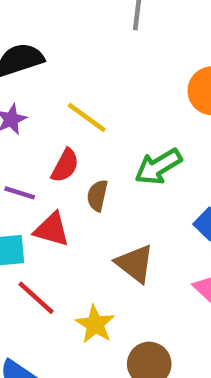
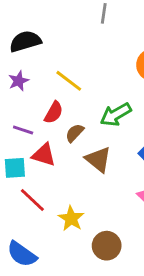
brown semicircle: (97, 196) -> (75, 133), turned 30
brown triangle: (135, 263) -> (98, 159), moved

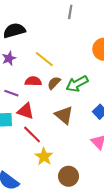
red semicircle: (54, 112) -> (33, 81), turned -119
brown semicircle: (75, 133) -> (54, 83), moved
red line: (32, 200) -> (32, 135), moved

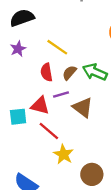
red semicircle: (33, 81) -> (46, 72), turned -98
green arrow: (77, 84) -> (95, 72), turned 55
purple line: (11, 93) -> (61, 94), moved, turned -32

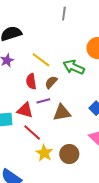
green arrow: (95, 72) -> (74, 67), moved
brown triangle: (83, 107) -> (62, 113), turned -48
brown circle: (92, 174) -> (69, 154), moved

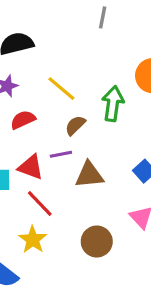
green arrow: (74, 67) -> (113, 104), turned 70
red semicircle: (31, 81) -> (23, 120), moved, turned 70
yellow star: (44, 153) -> (33, 240), moved

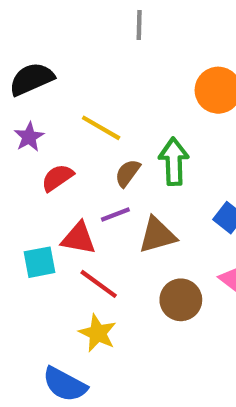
green arrow: (113, 104) -> (174, 161), moved
brown circle: (97, 242) -> (181, 300), moved

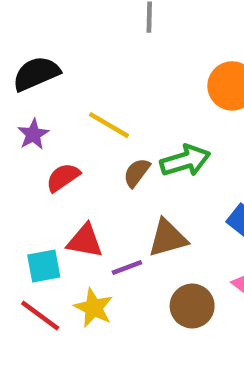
green arrow: (174, 161) -> (185, 161), turned 75
purple line: (115, 214) -> (127, 267), moved
red line: (99, 284) -> (40, 316), moved
yellow star: (98, 333) -> (94, 308), moved

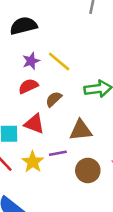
purple star: (33, 134) -> (31, 61), moved
brown semicircle: (137, 173) -> (54, 99), moved
purple line: (127, 267) -> (58, 153), moved

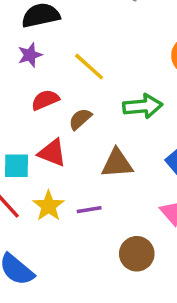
purple star: (31, 61) -> (30, 55), moved
purple line: (58, 153) -> (89, 210), moved
brown circle: (88, 170) -> (137, 254), moved

